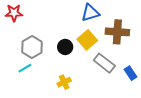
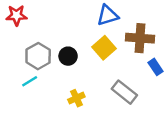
black circle: (65, 47) -> (68, 56), moved
gray rectangle: (104, 63) -> (124, 92), moved
blue rectangle: (130, 73) -> (156, 67), moved

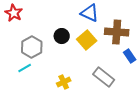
red star: (16, 15) -> (14, 13), turned 30
blue triangle: (108, 15) -> (90, 13), turned 42
black circle: (68, 56) -> (62, 36), moved

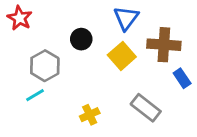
blue triangle: (90, 13) -> (126, 18), turned 42
black circle: (62, 36) -> (81, 39), moved

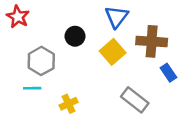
cyan line: (35, 95) -> (32, 88), turned 30
yellow cross: (90, 115) -> (69, 104), moved

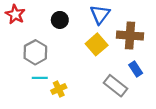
black circle: (75, 36) -> (60, 20), moved
blue rectangle: (168, 73) -> (136, 69), moved
cyan line: (32, 88) -> (40, 78), moved

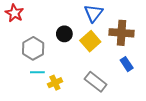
black circle: (60, 20) -> (64, 34), moved
gray rectangle: (116, 86) -> (96, 82), moved

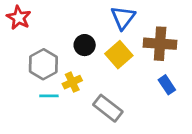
gray rectangle: (96, 82) -> (108, 108), moved
yellow cross: (55, 83) -> (72, 82), moved

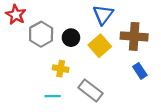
gray hexagon: (43, 64) -> (41, 34), moved
yellow cross: (72, 82) -> (61, 69), turned 35
cyan line: (49, 96) -> (53, 96), moved

